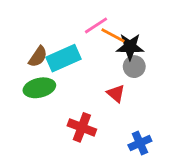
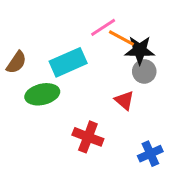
brown semicircle: (38, 57) -> (16, 62), moved

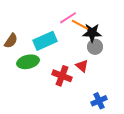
red cross: (88, 137) -> (62, 76), moved

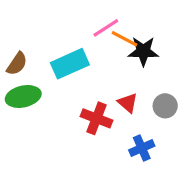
gray circle: (95, 47) -> (165, 106), moved
green ellipse: (28, 62) -> (23, 96), moved
blue cross: (99, 101) -> (142, 148), moved

